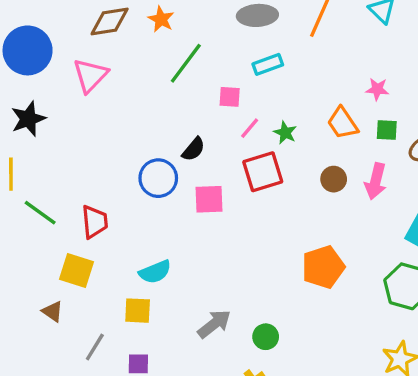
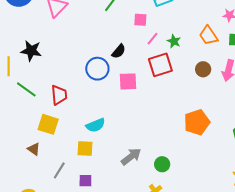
black star: (28, 119) -> (31, 51), moved, turned 30

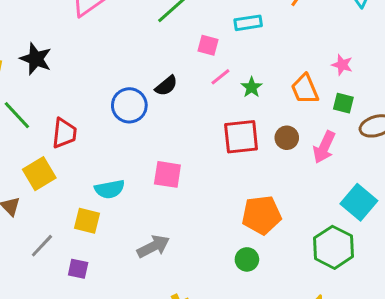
red square: (160, 65) -> (241, 137), moved
pink square: (128, 81) -> (167, 174), moved
yellow square: (48, 124) -> (39, 174), turned 30
green circle: (162, 164) -> (247, 259), moved

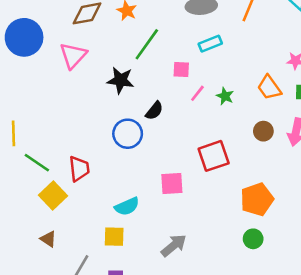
black star: (36, 59) -> (120, 80), moved
red square: (241, 137) -> (214, 156), moved
yellow square: (39, 174) -> (53, 196), moved

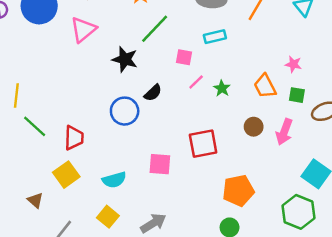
yellow square: (53, 196) -> (66, 175), moved
yellow square: (114, 237) -> (108, 217), moved, turned 30

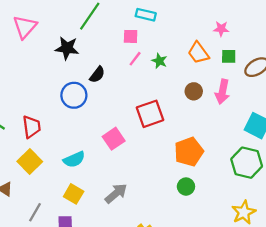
cyan rectangle: (215, 37) -> (146, 15), turned 36
pink square: (184, 57) -> (131, 36), moved
pink square: (160, 164) -> (114, 139), turned -30

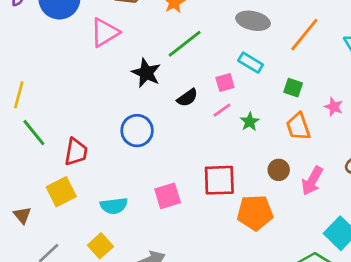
pink square: (131, 36) -> (225, 82), turned -35
green square: (229, 56) -> (293, 88), moved
black semicircle: (97, 75) -> (187, 98), moved
orange pentagon: (189, 152) -> (255, 213), moved

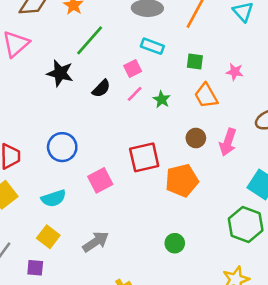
blue circle: (137, 131) -> (62, 147), moved

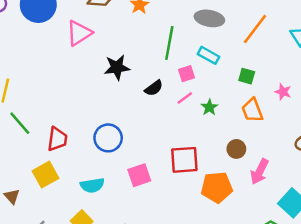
green line: (90, 40) -> (169, 43), moved, turned -40
black star: (60, 73) -> (117, 67), turned -30
pink arrow: (228, 142) -> (259, 172), moved

